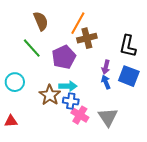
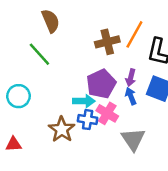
orange line: (78, 23) -> (134, 34), moved
purple pentagon: (64, 57) -> (101, 84), moved
brown star: (50, 95) -> (62, 129), moved
pink cross: (80, 115) -> (107, 113), moved

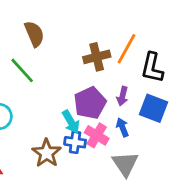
blue arrow: (131, 96) -> (122, 127), moved
cyan arrow: (84, 101) -> (71, 122), turned 60

